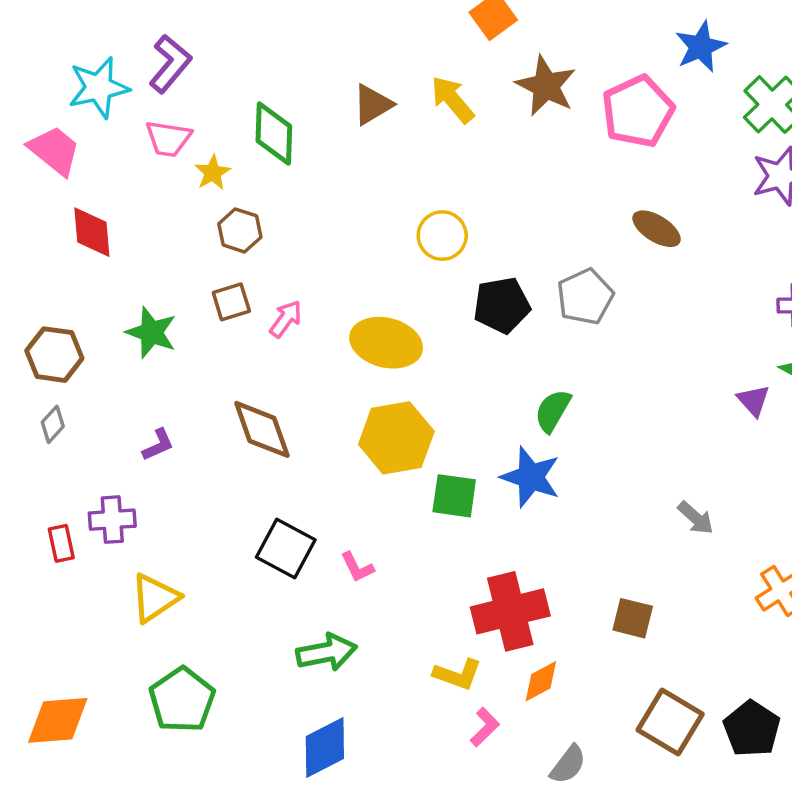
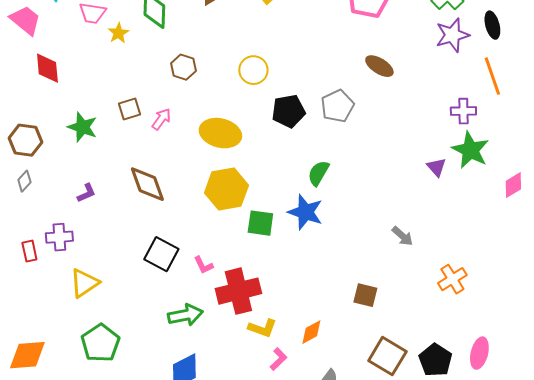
brown hexagon: (240, 230) -> (183, 67), moved
red cross: (510, 611) -> (238, 291), moved

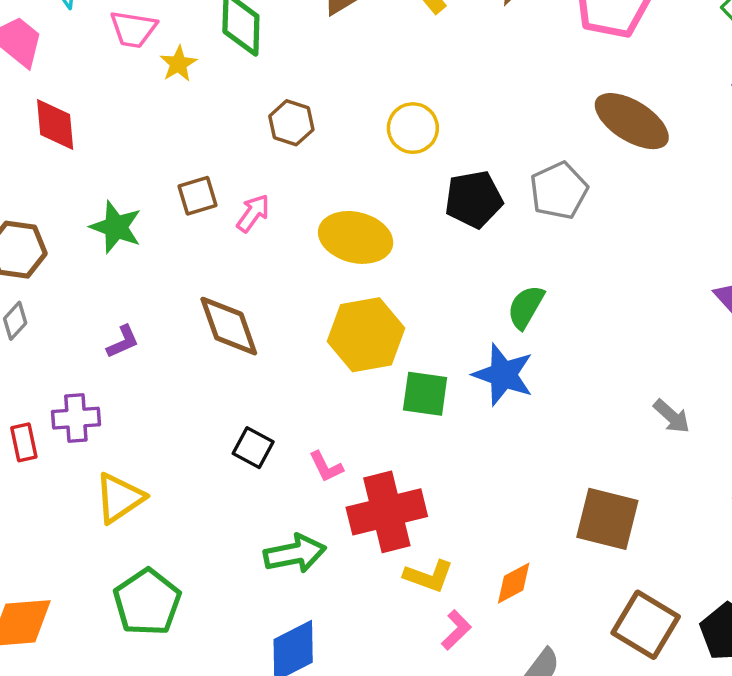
brown ellipse: (379, 66) -> (632, 121), size x1.5
black square: (161, 254) -> (253, 448), size x0.7
brown square: (365, 295) -> (607, 519), size x1.5

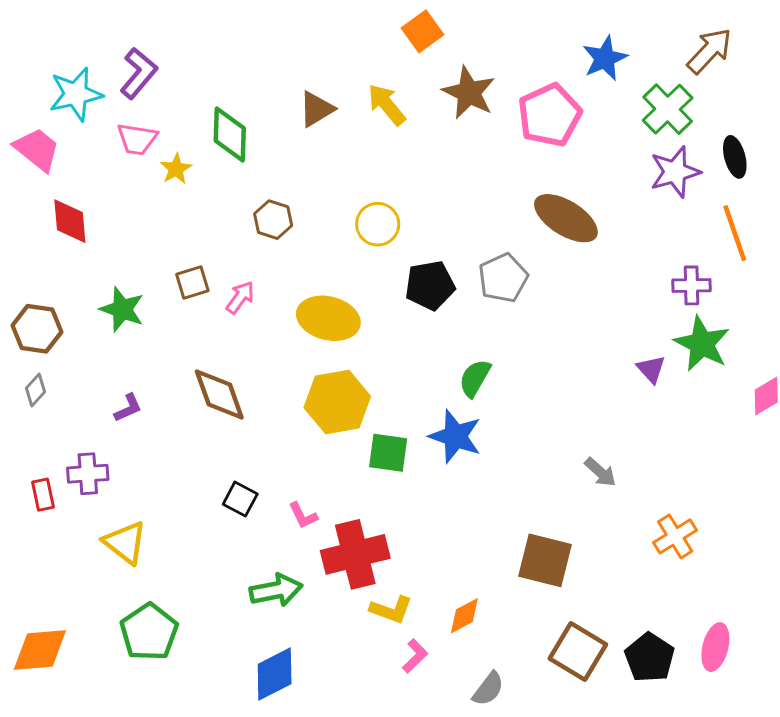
yellow triangle: (119, 498) -> (125, 542), turned -48

